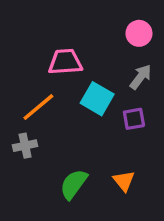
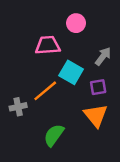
pink circle: (139, 33) -> (76, 23), moved
orange line: (38, 107) -> (45, 91), moved
orange triangle: (124, 181) -> (96, 115), moved, size x1.5

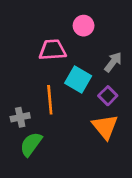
purple square: (98, 87) -> (108, 96), turned -35
orange line: (45, 91) -> (50, 100), turned -55
green semicircle: (54, 135) -> (31, 144), moved

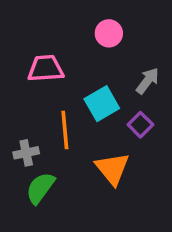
pink trapezoid: (53, 50) -> (46, 68), moved
cyan square: (78, 80) -> (102, 104), turned 30
orange triangle: (105, 127) -> (112, 169), moved

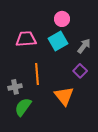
cyan square: (102, 104) -> (58, 41), moved

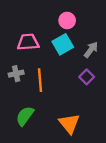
gray cross: (15, 87) -> (16, 74), moved
orange triangle: (64, 96) -> (69, 124), moved

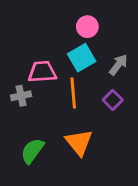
pink trapezoid: (28, 42) -> (42, 72), moved
orange line: (40, 80) -> (73, 93), moved
orange triangle: (69, 124) -> (79, 142), moved

